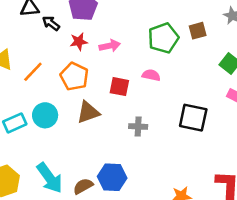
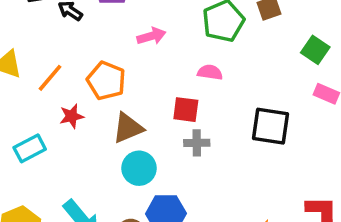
red star: (79, 42) -> (72, 116), moved
red square: (119, 87) -> (186, 110), moved
cyan circle: (45, 115) -> (139, 168), moved

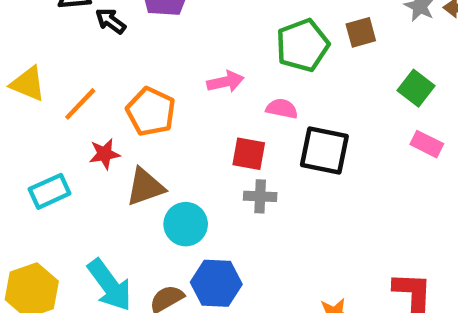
pink arrow: (151, 36) -> (225, 82), moved
black square: (270, 126) -> (324, 151), moved
brown triangle: (128, 128) -> (145, 187), moved

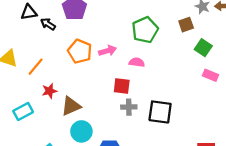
brown square: (361, 32) -> (186, 25), moved
orange pentagon: (151, 112) -> (80, 51), moved
black square: (324, 151) -> (160, 112), moved
cyan circle: (186, 224) -> (81, 131), moved

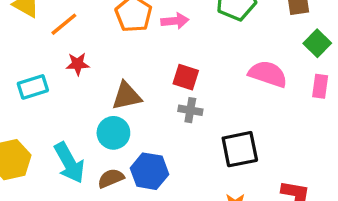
pink semicircle: (137, 62) -> (268, 74), moved, size x1.6
pink rectangle: (211, 75) -> (320, 86), turned 64
brown triangle: (71, 106) -> (126, 96), moved
black square: (160, 112) -> (240, 149), moved, turned -30

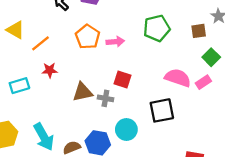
pink rectangle: (320, 86) -> (203, 82), moved, turned 49
gray cross: (190, 110) -> (105, 98), moved
cyan circle: (113, 133) -> (126, 129), moved
black square: (240, 149) -> (162, 110), moved

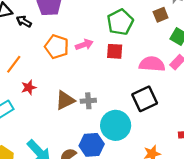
red square: (123, 80) -> (115, 51), moved
cyan circle: (126, 129) -> (116, 125), size x1.4

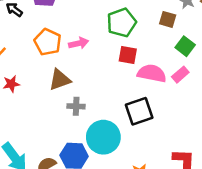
brown square: (161, 15) -> (168, 19), turned 32
red square: (115, 51) -> (128, 55), moved
brown triangle: (65, 100) -> (60, 80), moved

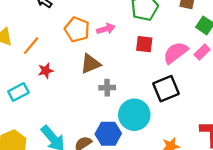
red square: (128, 55) -> (144, 44), moved
pink semicircle: (152, 73) -> (176, 53), turned -45

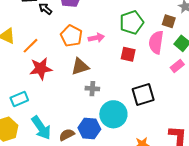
pink semicircle: (176, 53) -> (156, 42), moved, turned -50
red star: (46, 71) -> (41, 69), size x1.6
cyan rectangle: (18, 92) -> (19, 99), moved

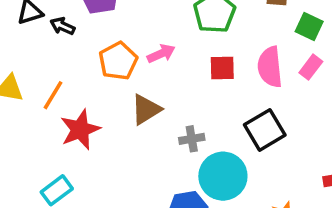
orange pentagon: (71, 36) -> (118, 61), turned 30
pink semicircle: (156, 42) -> (270, 67), moved
gray cross: (92, 89) -> (192, 139), moved

